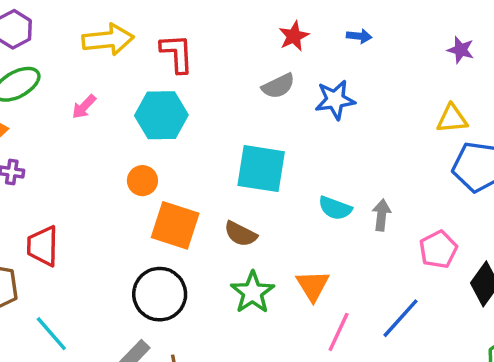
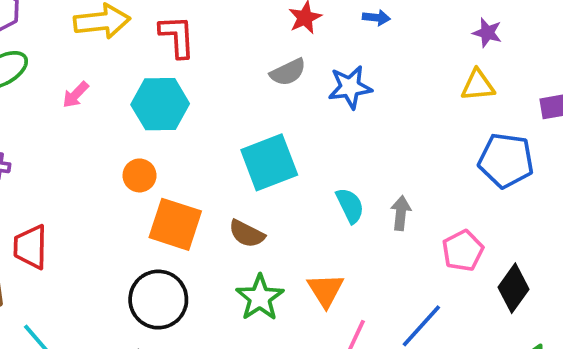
yellow triangle: (452, 119) -> (478, 85), moved
cyan square: (261, 169) -> (269, 162), turned -30
cyan semicircle: (335, 208) -> (350, 206), turned -136

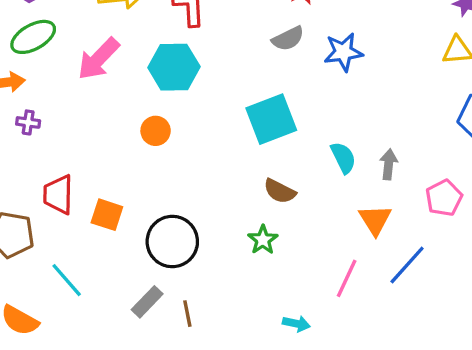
pink arrow: (76, 95) -> (99, 59), size x1.8
orange square: (175, 224) -> (107, 215), moved, size x0.7
brown semicircle: (247, 234) -> (280, 191), moved
orange triangle: (326, 290) -> (375, 220), moved
green star: (260, 298) -> (263, 240), size x0.7

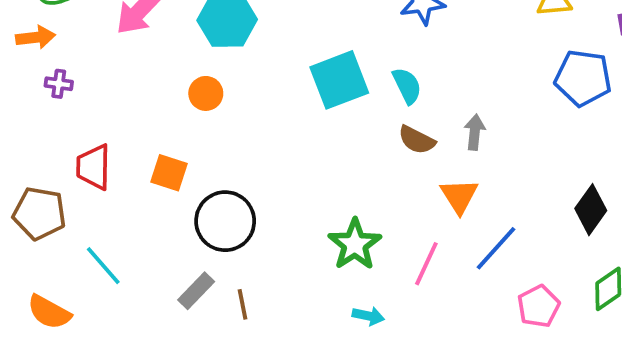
cyan semicircle: (343, 158) -> (407, 86), moved
brown semicircle: (280, 191) -> (417, 140), moved
pink pentagon: (444, 198) -> (539, 306), moved
orange square: (107, 215) -> (169, 173), moved
green star: (263, 240) -> (355, 244), moved, size x1.5

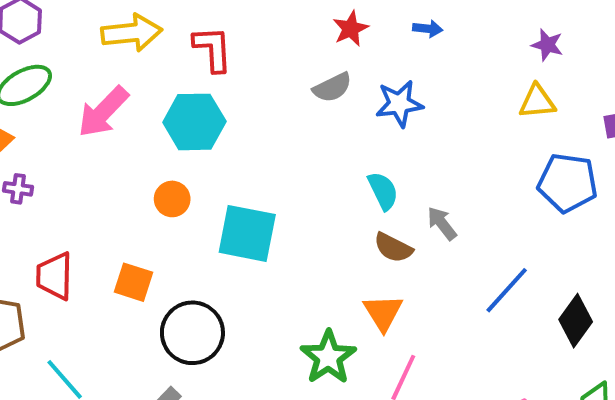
cyan square: (339, 80) -> (247, 233), moved, turned 32
gray arrow: (475, 132) -> (442, 223), moved, turned -44
orange triangle: (459, 196) -> (383, 313), moved
blue line: (496, 248) -> (507, 290), moved

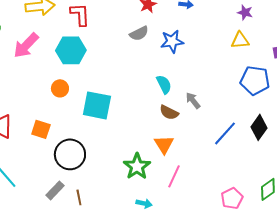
black diamond: (576, 321) -> (259, 127), moved

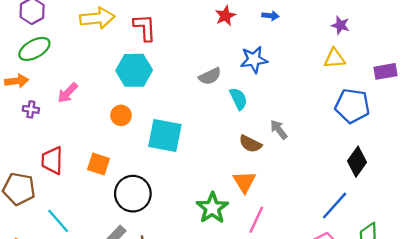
gray semicircle: (139, 33) -> (210, 76), moved
pink arrow: (26, 45) -> (68, 93), moved, size x0.7
cyan semicircle: (164, 84) -> (238, 99), moved
blue line: (225, 133) -> (335, 206), moved

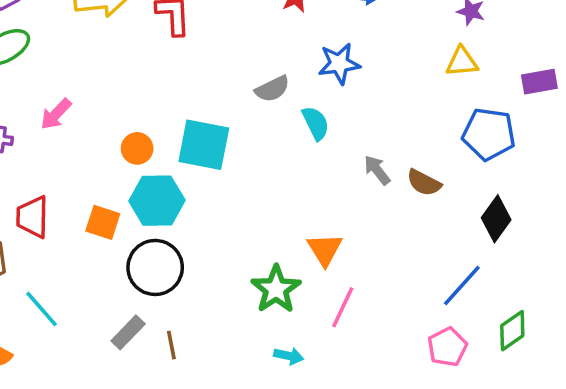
cyan hexagon: (134, 70) -> (157, 201), moved
cyan square: (165, 136) -> (204, 145), moved
brown semicircle: (250, 144) -> (424, 183), moved

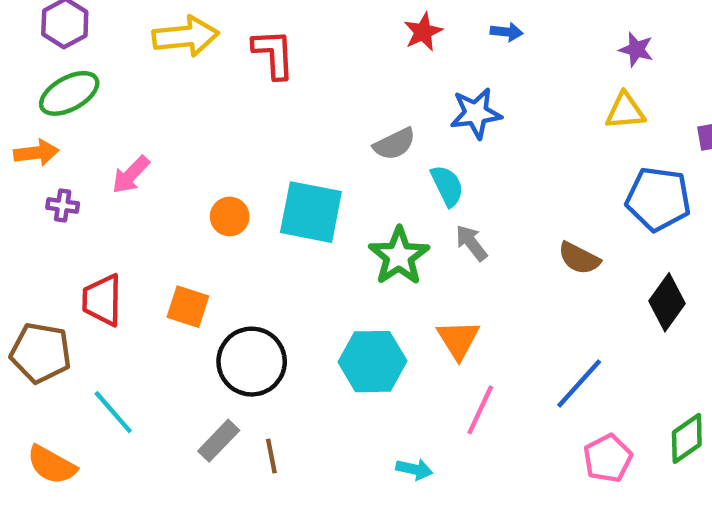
gray arrow: (377, 170) -> (471, 243), moved
cyan hexagon: (157, 201) -> (373, 362), moved
blue line: (462, 286) -> (579, 384), moved
green star: (276, 289) -> (399, 256), moved

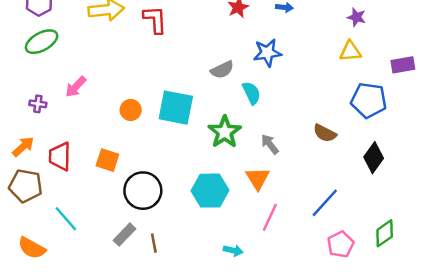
orange arrow: (36, 153) -> (23, 147), moved, turned -35
gray arrow: (471, 243) -> (270, 144), moved

